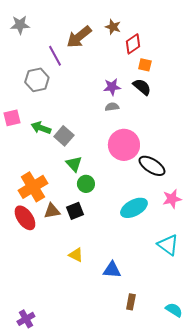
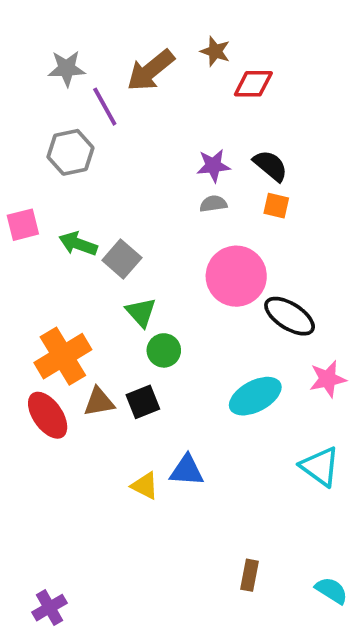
gray star: (20, 25) -> (67, 68), moved
red diamond: (133, 44) -> (253, 84), turned 35
orange square: (145, 65) -> (276, 206), moved
blue triangle: (112, 270) -> (187, 470), moved

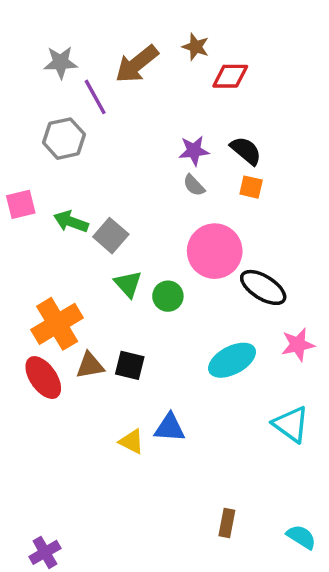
gray semicircle: (213, 204) -> (194, 185), turned -125
green circle: (164, 350) -> (168, 296), moved
black square: (143, 402) -> (130, 365), turned 36

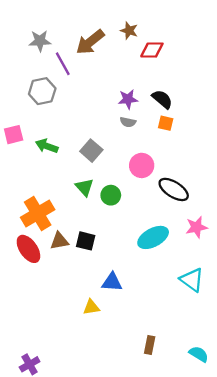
gray semicircle: (194, 185) -> (128, 122), turned -35
gray square: (111, 236) -> (91, 151), moved
pink circle: (215, 251) -> (142, 165), size x0.7
yellow triangle: (132, 442) -> (91, 307), moved, turned -36

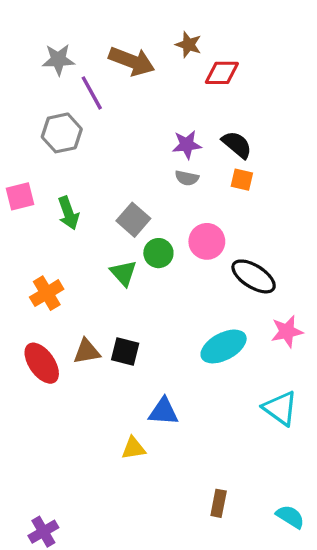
brown arrow: (90, 42) -> (132, 61), turned -120
green arrow: (47, 146) -> (68, 213), turned -130
green circle: (111, 195) -> (158, 253), moved
orange cross: (38, 213) -> (47, 293), moved, size x0.7

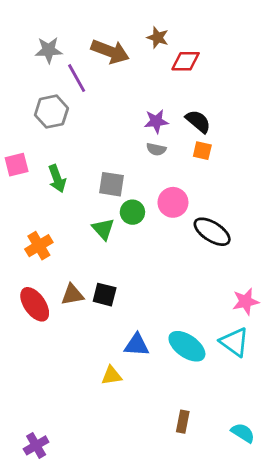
gray square: (133, 220) -> (112, 184), turned -32
pink star: (287, 331) -> (246, 302), moved
cyan ellipse: (224, 346) -> (187, 346), moved, turned 63

